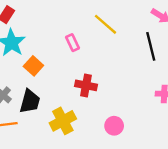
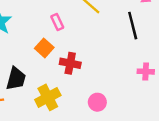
orange square: (33, 66) -> (44, 48), moved

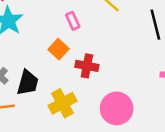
pink circle: (97, 102) -> (117, 108), size x1.6

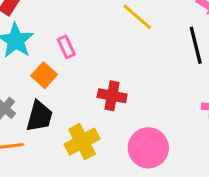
pink rectangle: (73, 21) -> (66, 47), moved
orange square: (59, 49) -> (44, 75), moved

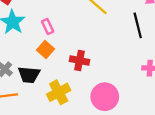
orange square: (44, 75) -> (45, 50), moved
black trapezoid: (39, 116) -> (29, 75), turned 80

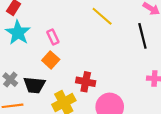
red cross: (80, 60) -> (86, 82), moved

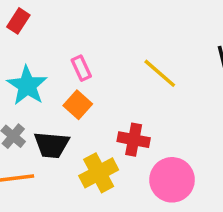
yellow line: (102, 16) -> (160, 73), moved
cyan star: (18, 33) -> (27, 86), moved

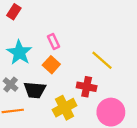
yellow line: (160, 73) -> (102, 60), moved

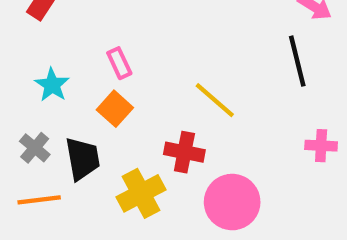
cyan star: (19, 53) -> (52, 85), size x0.7
black trapezoid: (35, 90) -> (82, 159), turned -105

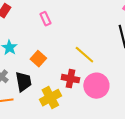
pink rectangle: (119, 63) -> (45, 19), moved
pink circle: (232, 202) -> (96, 86), moved

